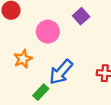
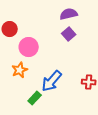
pink circle: (48, 32) -> (29, 47), moved

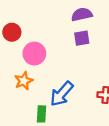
purple square: (69, 34) -> (82, 38), turned 32
green rectangle: (35, 98) -> (41, 114), turned -40

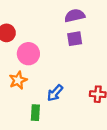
blue arrow: (62, 94) -> (55, 93), size x0.7

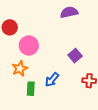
purple square: (75, 39) -> (75, 56), moved, turned -32
green rectangle: (35, 113) -> (31, 89), moved

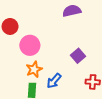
orange star: (20, 69) -> (34, 69), moved

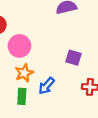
purple square: (78, 56) -> (73, 58), turned -32

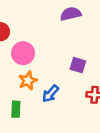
green rectangle: (22, 96) -> (16, 109), moved

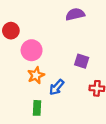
green rectangle: (16, 109) -> (37, 108), moved

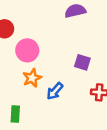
green rectangle: (37, 108) -> (15, 114), moved

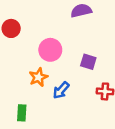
pink circle: (27, 50) -> (50, 50), moved

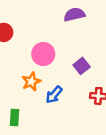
purple square: (88, 62) -> (82, 66), turned 35

